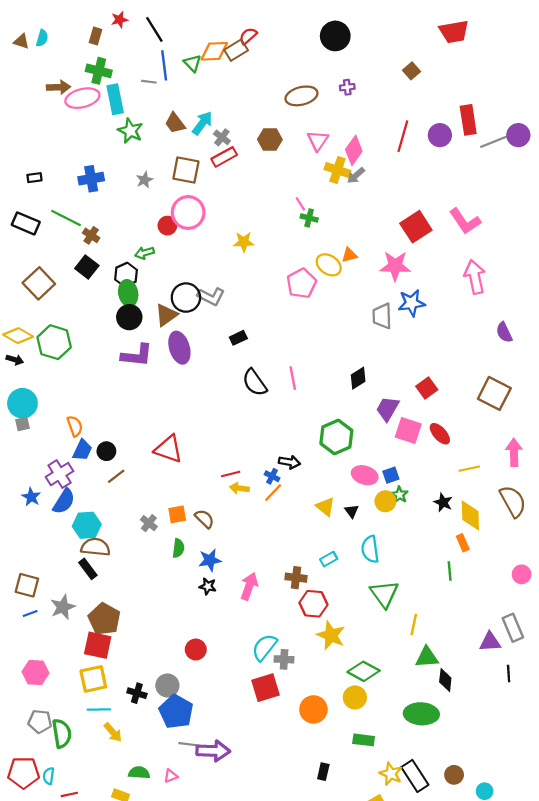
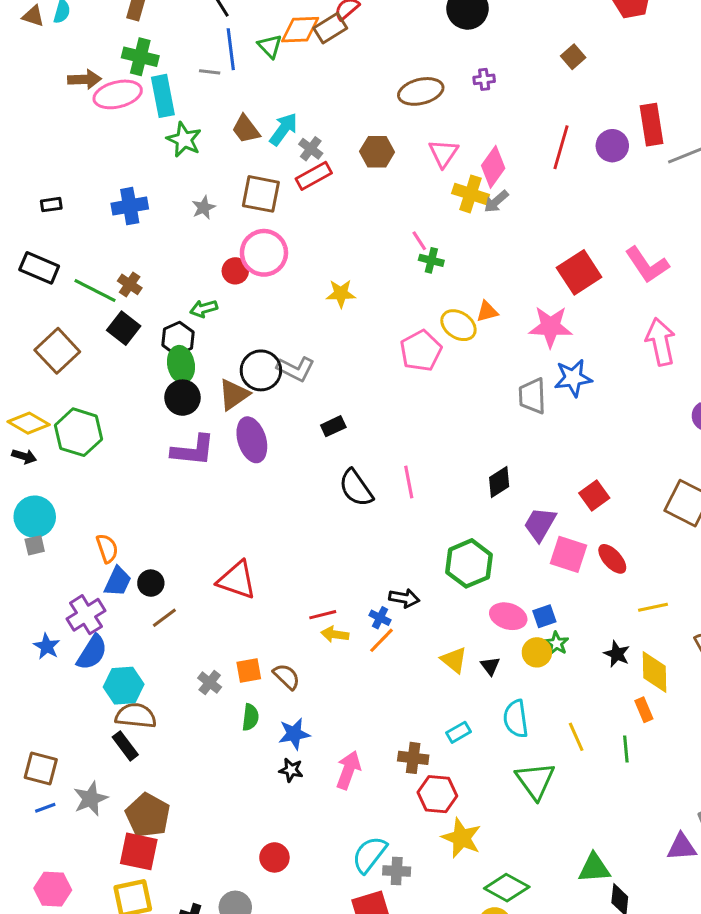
green line: (66, 218) -> (95, 290), moved
yellow line: (414, 624) -> (576, 737), moved, turned -36

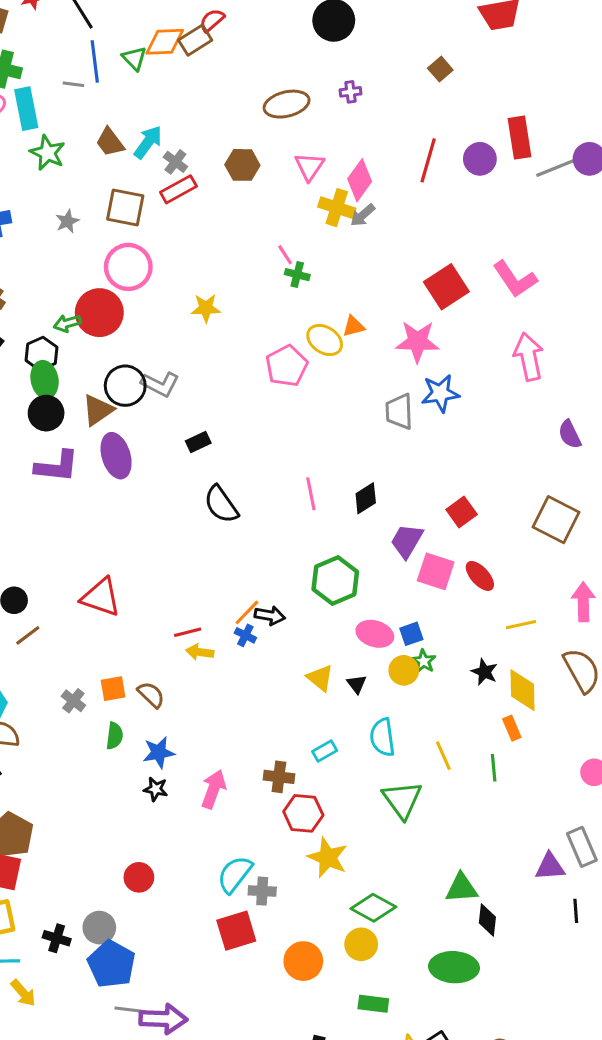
red circle: (235, 271) -> (99, 313), moved, size x1.8
pink line: (409, 482) -> (311, 494), moved
orange line: (382, 640) -> (247, 612), moved

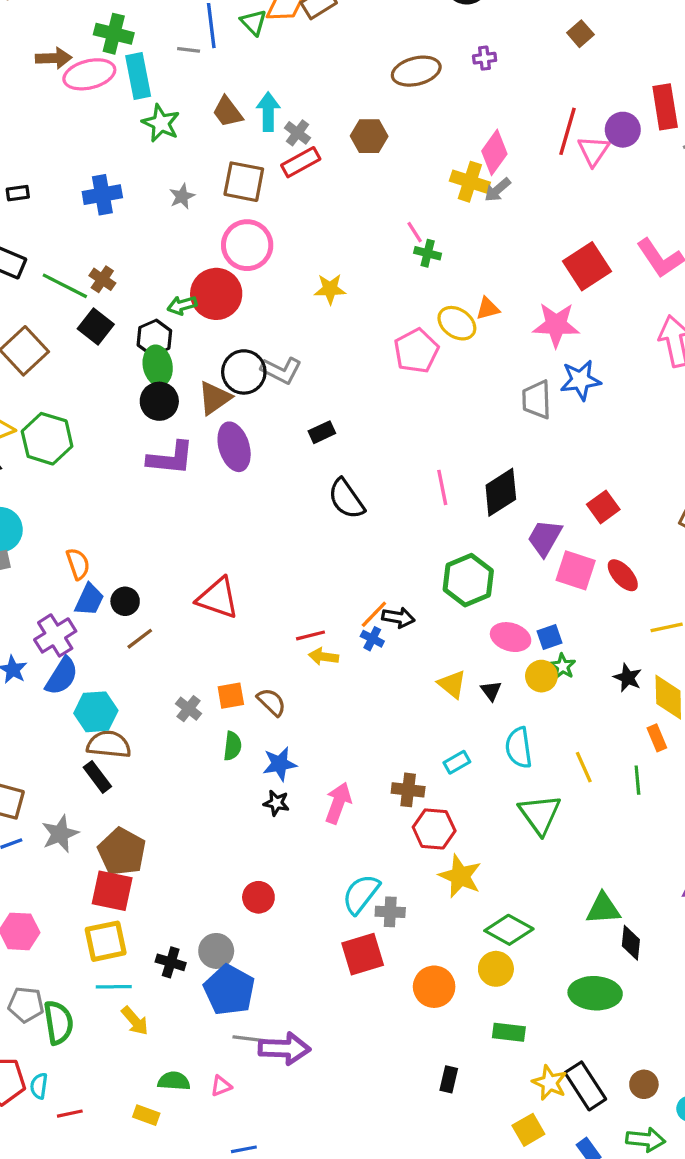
cyan arrow: (148, 142) -> (268, 112), turned -36
pink triangle: (309, 166) -> (593, 151), moved
black diamond: (366, 498) -> (501, 492), size x1.4

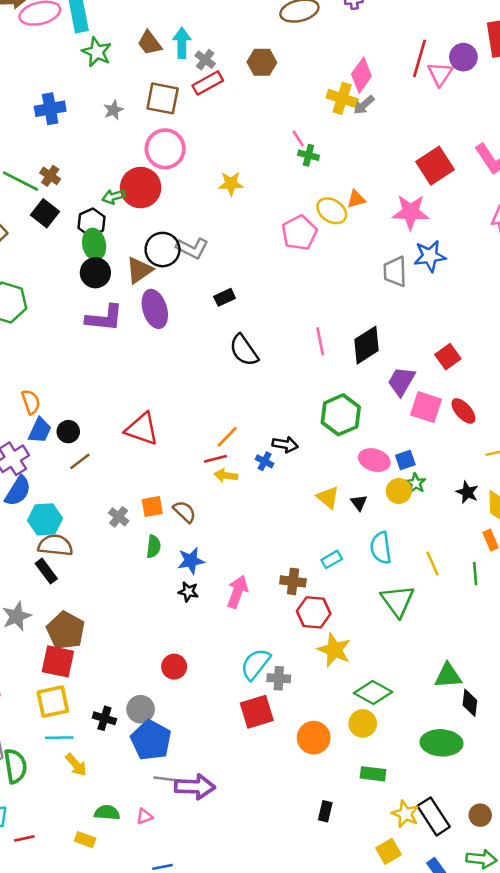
orange line: (374, 614) -> (227, 437), moved

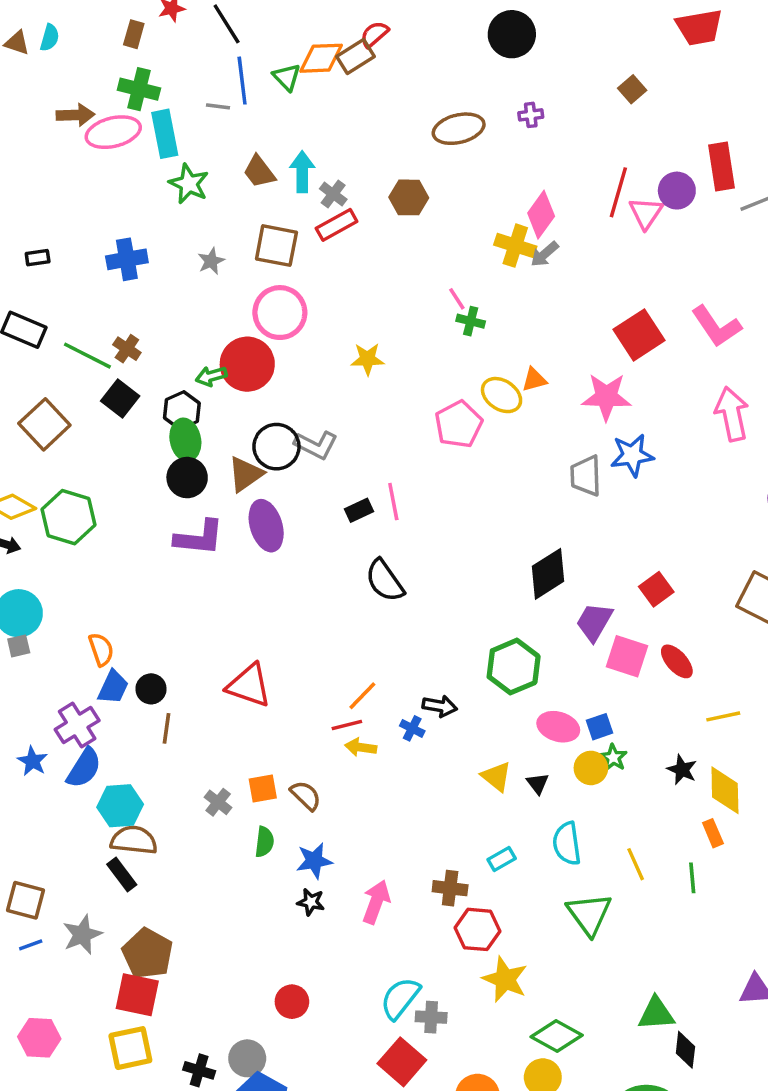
pink line: (320, 341) -> (393, 502), moved
brown line: (80, 461) -> (166, 728), turned -45
red square: (257, 712) -> (402, 1062), turned -32

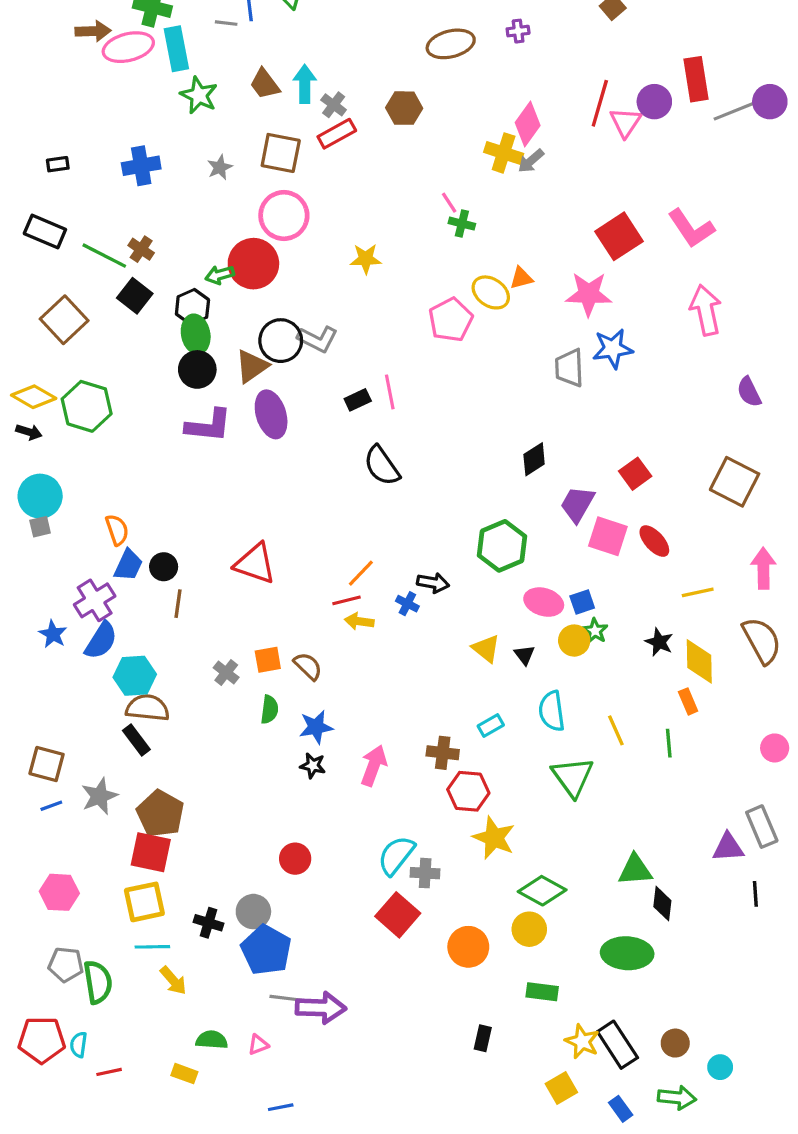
black diamond: (548, 574) -> (534, 459), size x0.7

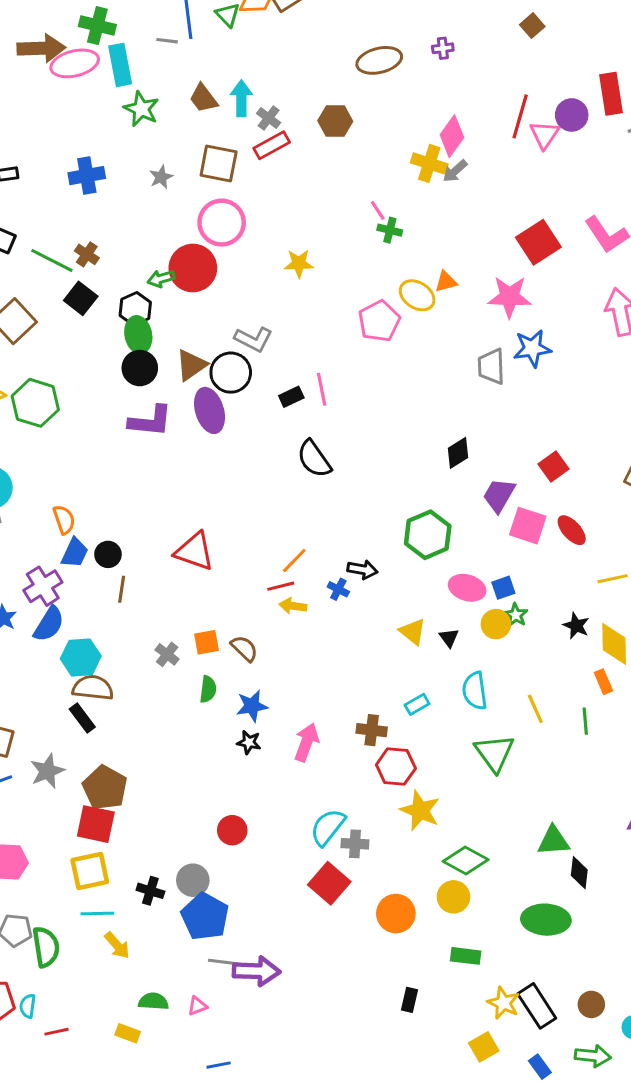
brown arrow: (93, 31) -> (41, 48), size x1.4
black circle: (281, 341) -> (231, 373), moved

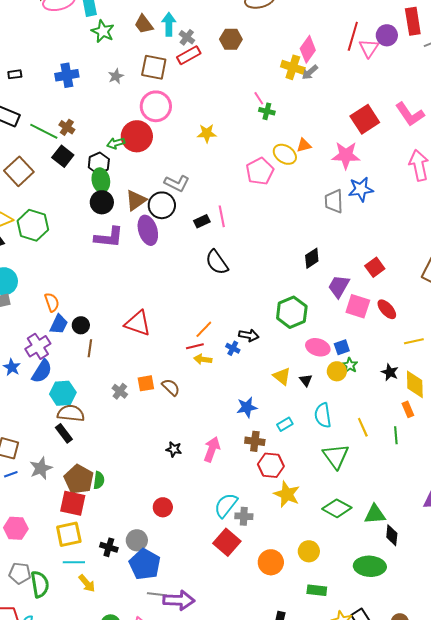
green semicircle: (208, 689) -> (99, 480), moved
blue star: (252, 706) -> (247, 407), moved
green diamond: (466, 860) -> (337, 508), moved

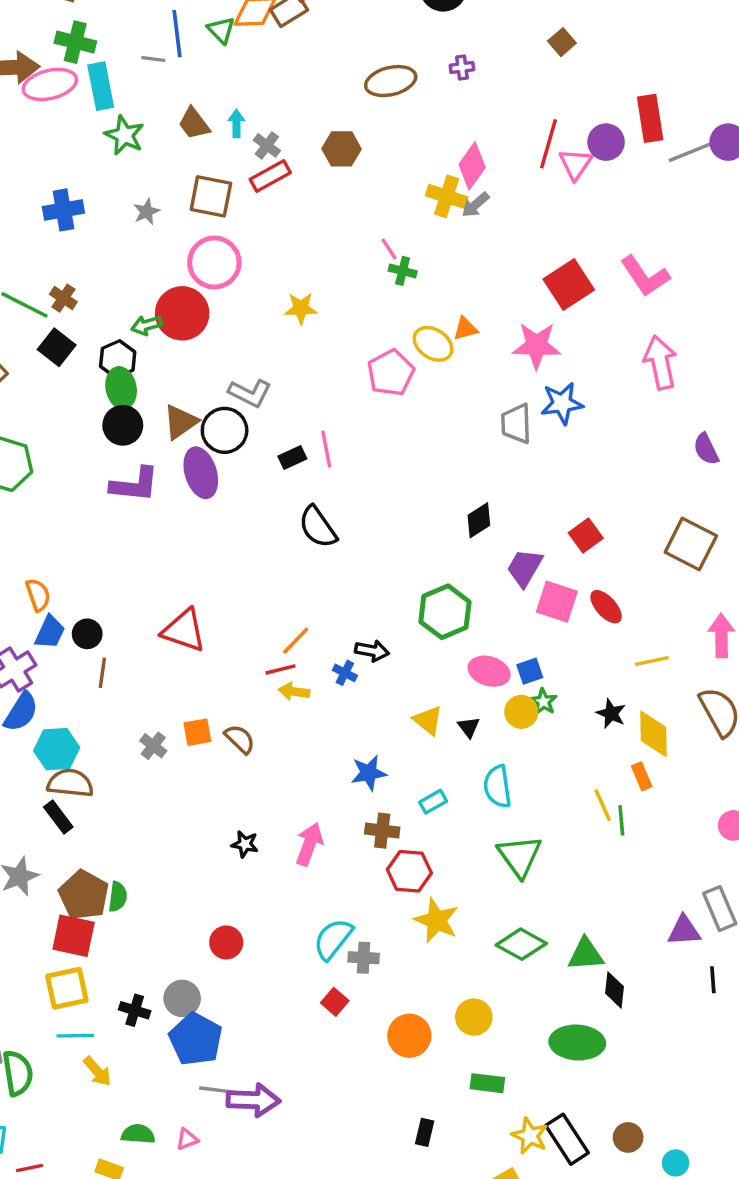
cyan arrow: (169, 24) -> (236, 123), size x0.7
yellow line: (363, 427) -> (603, 805), moved
red square: (227, 542) -> (335, 1002), size x0.6

